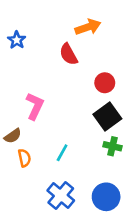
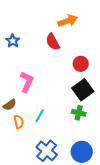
blue star: (17, 40) -> (13, 41), moved
green cross: (113, 146) -> (79, 113), moved
cyan line: (62, 153) -> (40, 116), moved

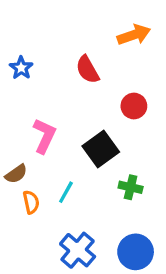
orange arrow: (68, 21) -> (134, 35), moved
black square: (83, 90) -> (101, 149), moved

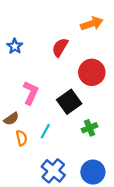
red semicircle: (87, 70) -> (60, 47), turned 60
red circle: (134, 106) -> (92, 72), size x1.5
green cross: (131, 187) -> (90, 128), turned -35

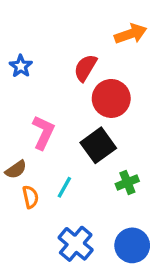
red circle: (92, 72) -> (111, 98), moved

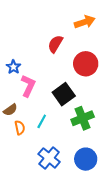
blue star: (21, 66) -> (13, 67), moved
red circle: (111, 98) -> (86, 64), moved
green cross: (127, 182) -> (83, 118), size x1.5

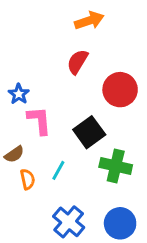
orange arrow: (85, 22) -> (89, 21), moved
pink L-shape: (28, 86) -> (39, 120), turned -30
green cross: (83, 118) -> (116, 166), turned 35

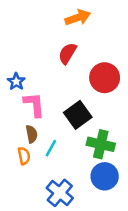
brown semicircle: (14, 154) -> (32, 134), moved, turned -66
blue circle: (120, 223) -> (105, 176), moved

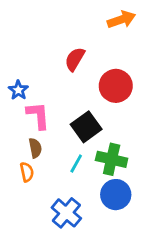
orange arrow: (78, 18) -> (121, 20), moved
cyan line: (51, 148) -> (76, 164), moved

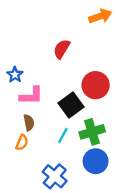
red circle: (116, 86) -> (96, 85), moved
pink L-shape: (38, 116) -> (31, 96), turned 95
green cross: (112, 159) -> (92, 132), turned -30
orange semicircle: (27, 172) -> (22, 142), turned 35

